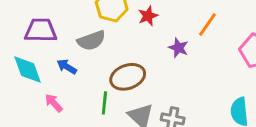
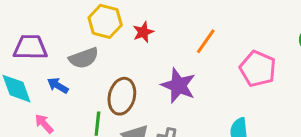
purple star: (178, 48) -> (178, 86), moved, size x1.6
brown ellipse: (128, 77) -> (122, 96), turned -56

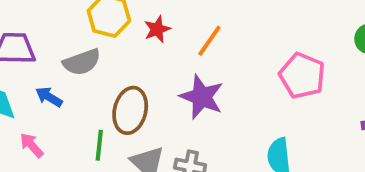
orange line: (206, 41) -> (209, 41), moved

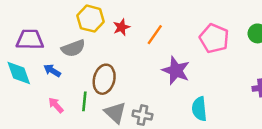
pink pentagon: (302, 76) -> (214, 38), moved
purple star: (202, 97) -> (176, 71), moved
pink arrow: (32, 145) -> (56, 105), moved

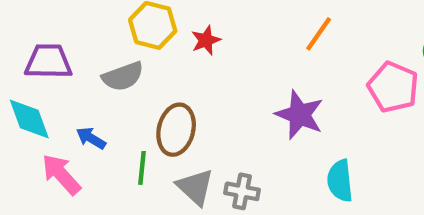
orange line: (155, 35) -> (319, 34), moved
pink pentagon: (214, 38) -> (393, 87), moved
blue arrow: (52, 71) -> (91, 138), moved
pink arrow: (56, 105) -> (61, 174), moved, size x1.5

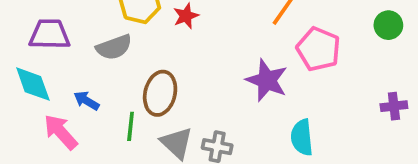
pink pentagon: (393, 87) -> (318, 49), moved

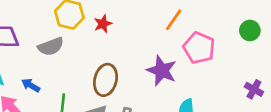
brown ellipse: (160, 93) -> (106, 80), moved
purple cross: (394, 106) -> (254, 89), turned 36

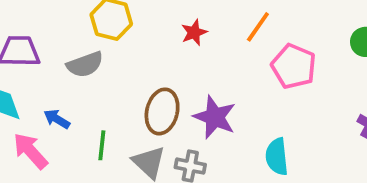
red star: (103, 24) -> (194, 33), moved
purple star: (162, 71) -> (215, 117), moved

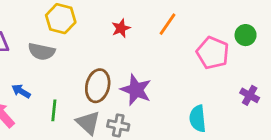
gray semicircle: (85, 64) -> (42, 52), turned 32
pink pentagon: (294, 66) -> (213, 53), moved
cyan semicircle: (277, 157) -> (198, 119), moved

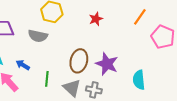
orange line: (168, 24) -> (140, 17), moved
cyan semicircle: (198, 119) -> (139, 80), moved

